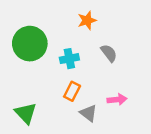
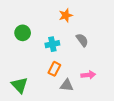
green circle: (30, 44) -> (23, 33), size x0.6
gray triangle: (88, 113) -> (67, 85), turned -32

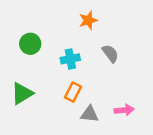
pink arrow: (88, 75) -> (124, 110), moved
green triangle: (20, 85) -> (22, 93), moved, turned 42

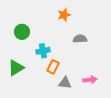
gray semicircle: (110, 53) -> (80, 39), turned -56
cyan cross: (70, 59) -> (43, 51), moved

